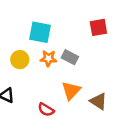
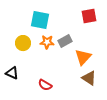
gray rectangle: (70, 57) -> (65, 41), turned -56
orange triangle: (71, 91) -> (83, 57), moved

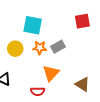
orange triangle: (83, 57) -> (51, 73), moved
red semicircle: (45, 85) -> (38, 91), turned -32

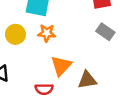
gray rectangle: (58, 47) -> (105, 32), moved, turned 64
brown triangle: (82, 84) -> (87, 80), moved, turned -42

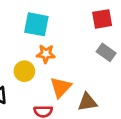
yellow circle: (15, 34) -> (24, 71), moved

